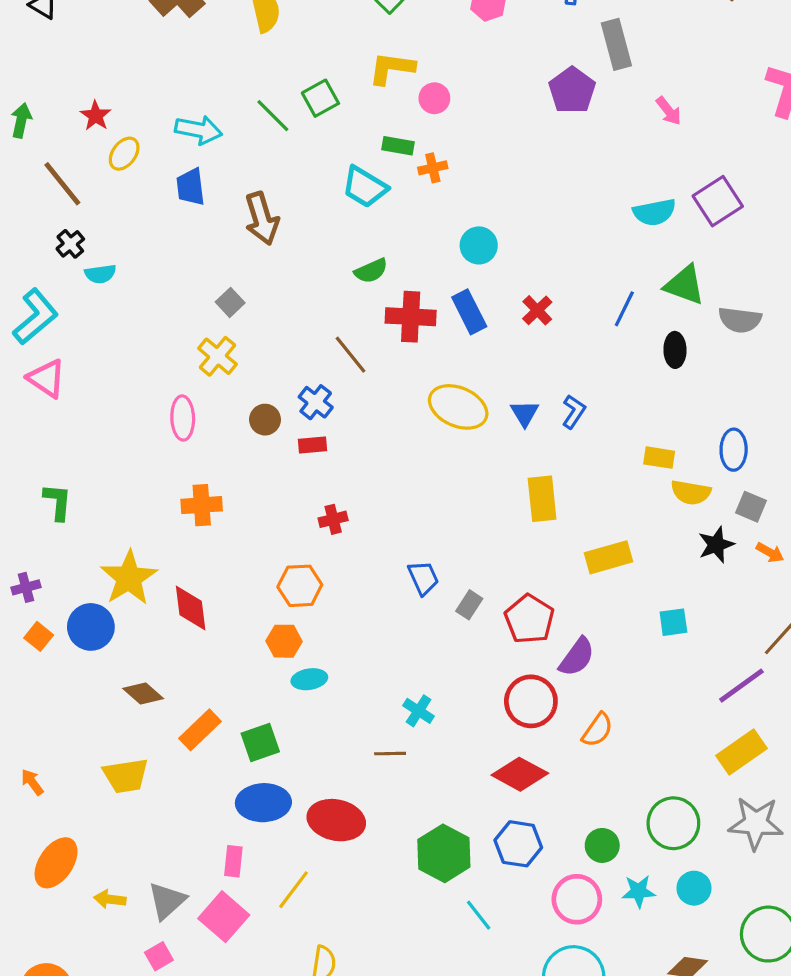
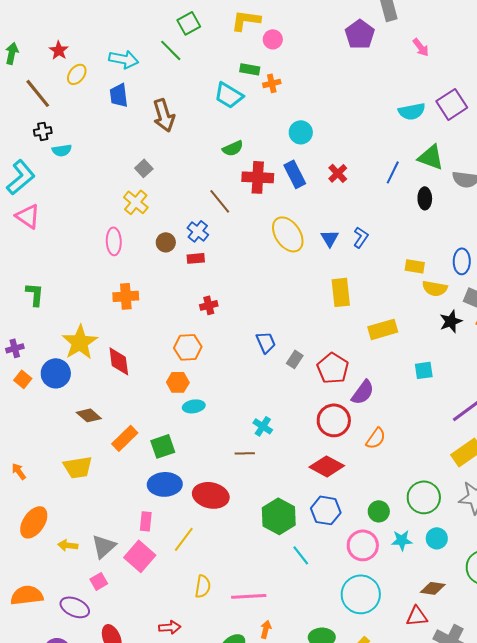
green square: (320, 98) -> (189, 23), moved
black cross: (70, 244) -> (43, 131), turned 30
yellow ellipse: (458, 407) -> (288, 234), turned 33

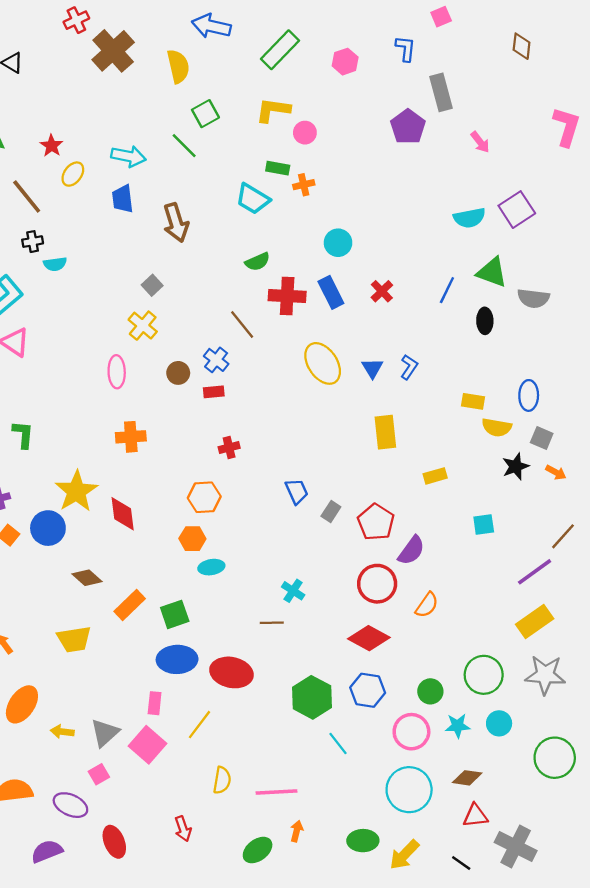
yellow rectangle: (383, 329) -> (435, 476), size x0.7
brown diamond: (433, 588) -> (467, 778), moved
red arrow: (170, 627) -> (183, 829), turned 75

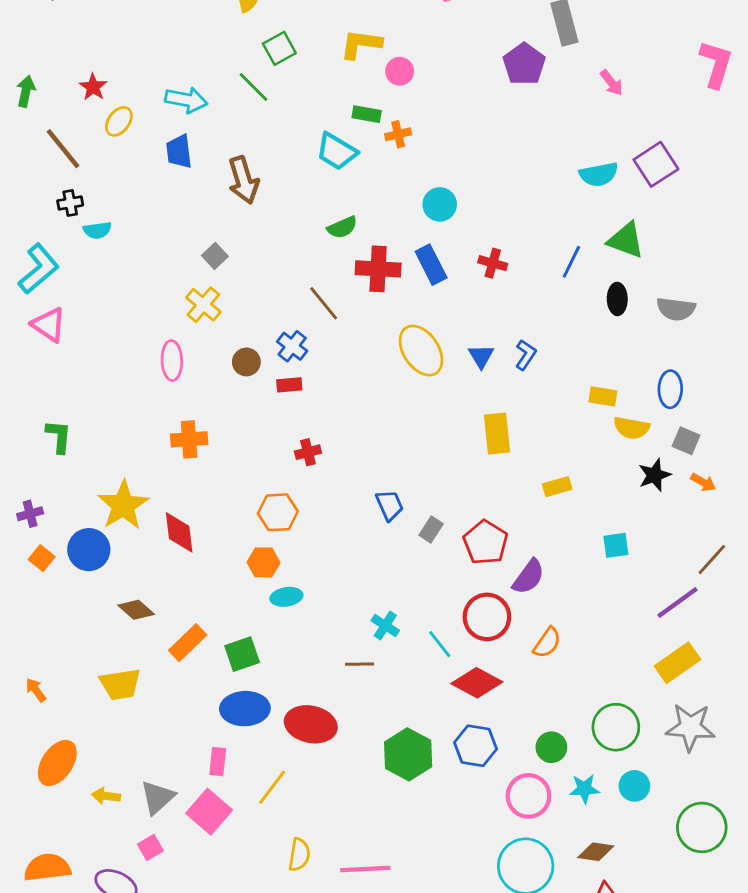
red cross: (382, 291) -> (493, 263), turned -30
gray semicircle: (533, 298) -> (676, 309), moved
cyan line: (338, 743) -> (440, 644), moved

